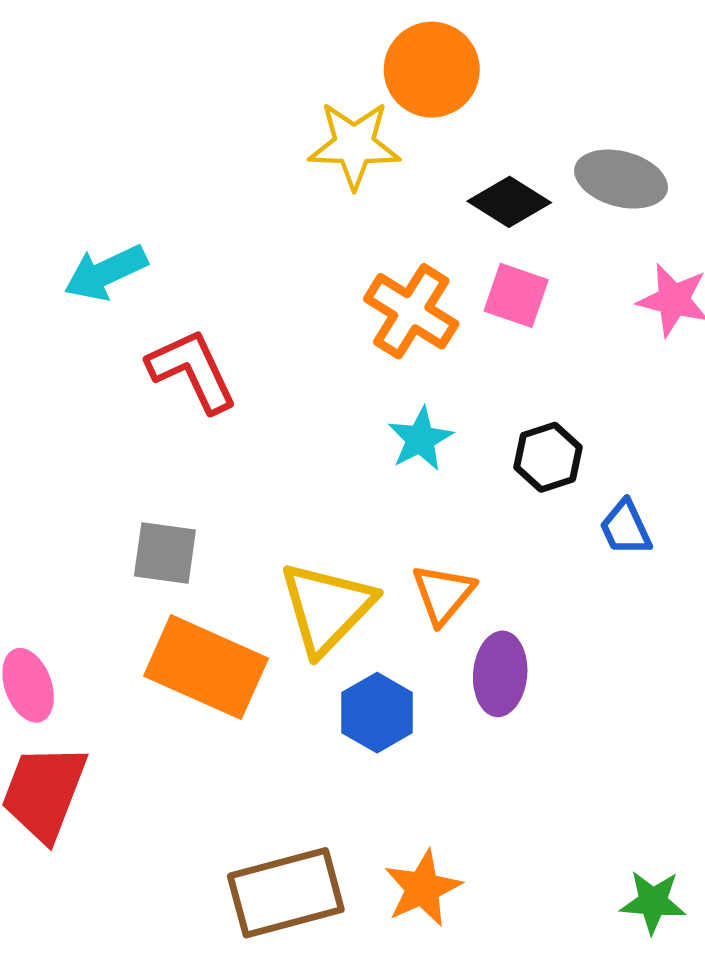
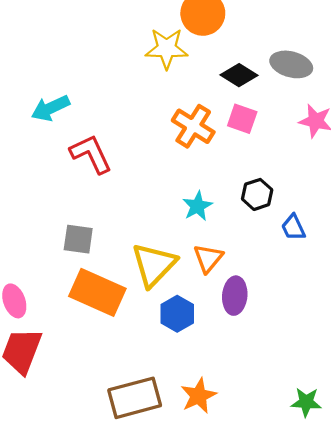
cyan star: (420, 439) -> (197, 206), moved

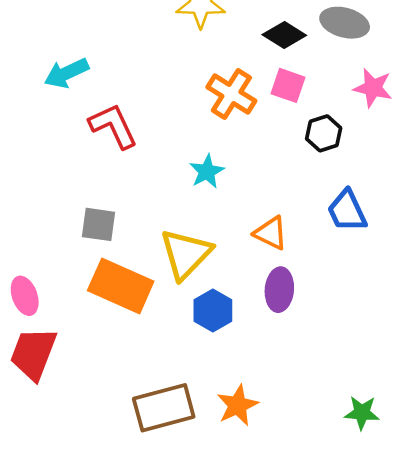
black hexagon: (257, 194) -> (324, 133), moved
cyan star: (197, 206) -> (207, 172), moved
blue trapezoid: (293, 227) -> (347, 211), size x1.4
orange triangle: (208, 258) -> (271, 233), moved, turned -44

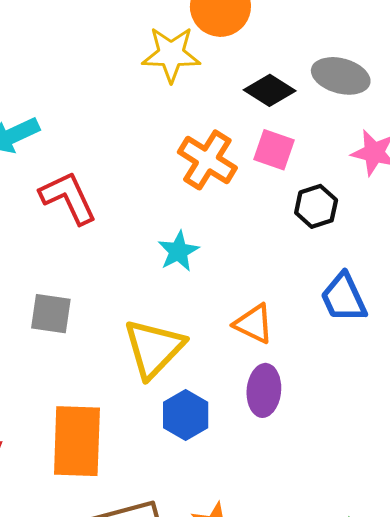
orange rectangle: (121, 286) -> (77, 441), moved, turned 68

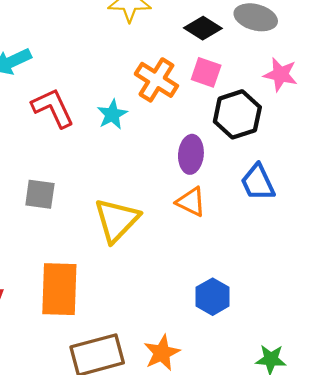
black hexagon: (316, 206) -> (237, 114), size x1.5
cyan star: (178, 251) -> (112, 114), moved
purple ellipse: (264, 390) -> (191, 154), moved
blue hexagon: (186, 415) -> (213, 297), moved

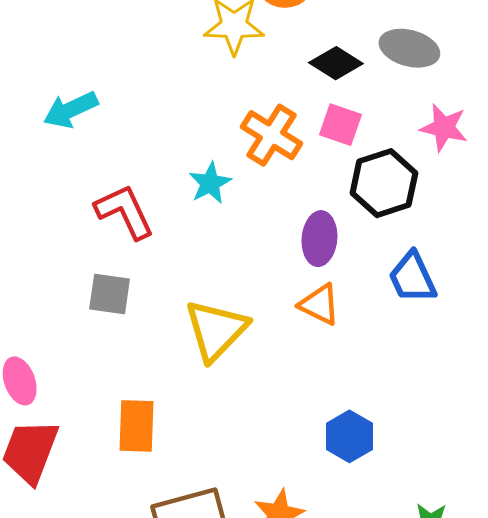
red L-shape: (53, 108) -> (125, 212), moved
orange rectangle: (59, 289) -> (137, 426), size x0.7

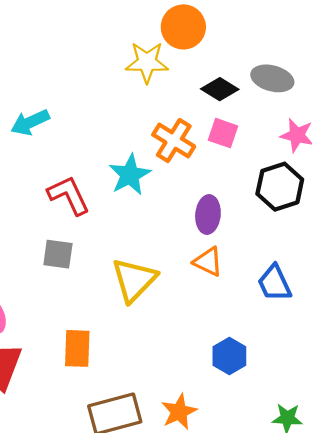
cyan star: (210, 183) -> (130, 175), size x1.4
black hexagon: (384, 183) -> (280, 187), moved
blue trapezoid: (412, 278) -> (274, 283), moved

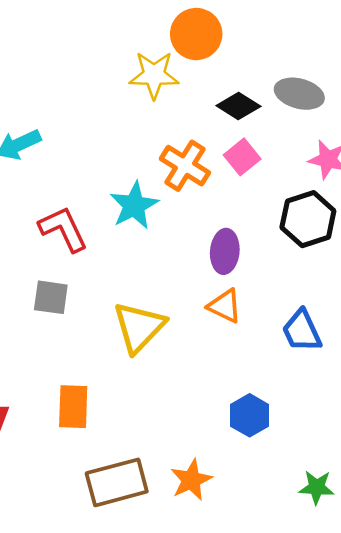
pink square: (223, 133) -> (242, 157), turned 32

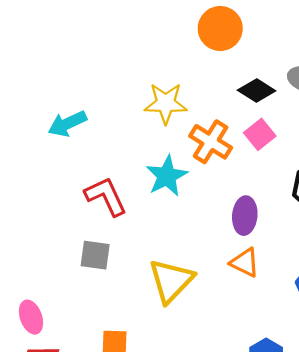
yellow star: (154, 75) -> (166, 103), moved

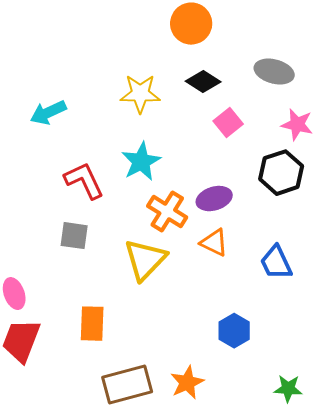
black diamond: (257, 90) -> (203, 82), moved
orange cross: (211, 142) -> (167, 212), moved
purple ellipse: (245, 216) -> (214, 199), turned 68

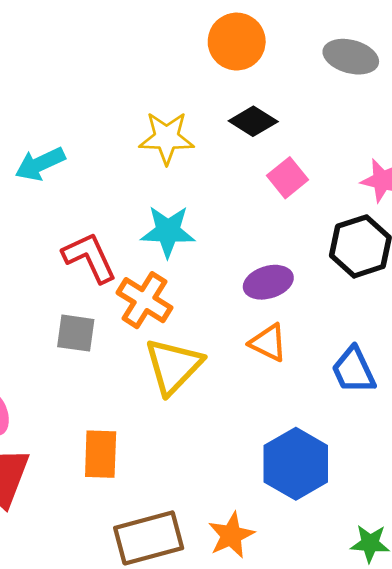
gray ellipse: (274, 72) -> (351, 57), moved
cyan star: (141, 162) -> (168, 231), turned 30
orange cross: (167, 212) -> (145, 300), moved
blue hexagon: (234, 331) -> (296, 464), size x1.5

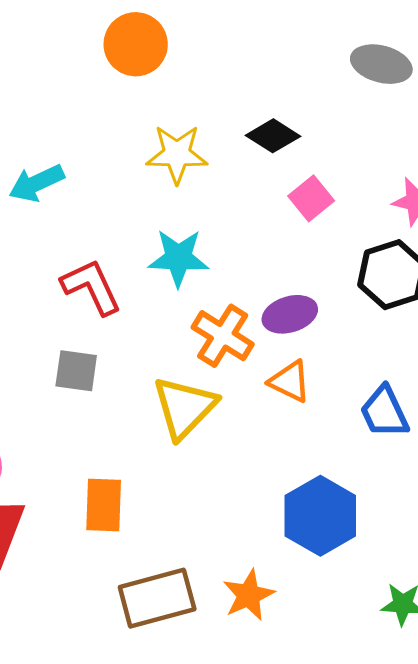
orange circle: (237, 42) -> (136, 44), moved
orange cross: (145, 300) -> (223, 336), moved

